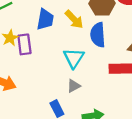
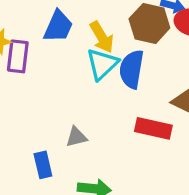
cyan triangle: (74, 58) -> (102, 64), moved

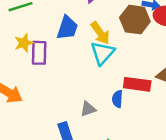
blue semicircle: (132, 69) -> (117, 99), moved, size x0.6
red rectangle: (153, 128) -> (137, 84), moved

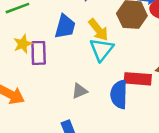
blue semicircle: (117, 99) -> (119, 94), size x1.6
gray triangle: (88, 109) -> (80, 91), moved

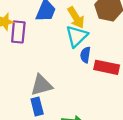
gray triangle: (80, 91) -> (41, 85), moved, size x1.5
blue semicircle: (119, 94) -> (85, 55), moved, size x0.6

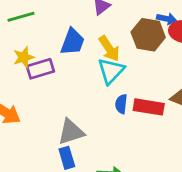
purple rectangle: (18, 32) -> (40, 69), turned 70
blue semicircle: (85, 55) -> (121, 104), moved

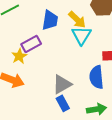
yellow star: (24, 57) -> (19, 56), moved
blue semicircle: (121, 104) -> (96, 77), moved, size x1.6

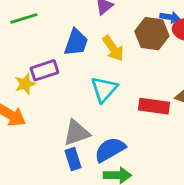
cyan triangle: (82, 35) -> (104, 89), moved
blue semicircle: (96, 77) -> (110, 150), moved, turned 55

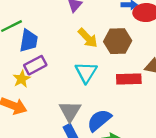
brown hexagon: (152, 34) -> (118, 41), moved
blue trapezoid: (76, 42) -> (29, 41), moved
gray triangle: (77, 133) -> (70, 111), turned -30

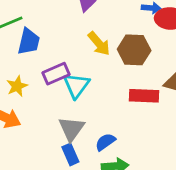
purple rectangle: (35, 65) -> (56, 74), moved
cyan triangle: (86, 72) -> (76, 86), moved
blue semicircle: (99, 120) -> (105, 142), size x0.7

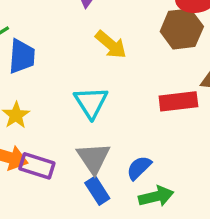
brown hexagon: (134, 50) -> (182, 29), moved
purple rectangle: (56, 74) -> (37, 166), moved, turned 50

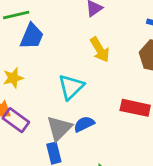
blue semicircle: (139, 168) -> (84, 124), moved

